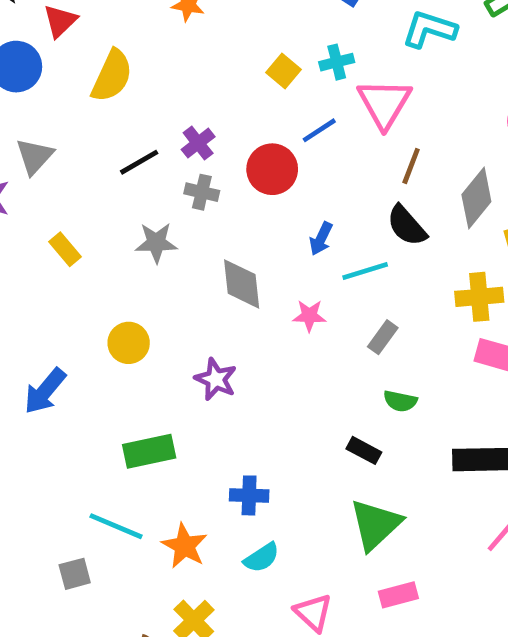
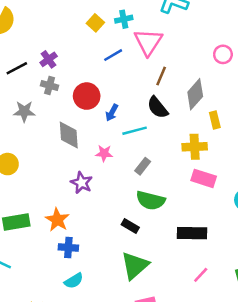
red circle: (272, 169) -> (87, 96), moved
purple star: (216, 379) -> (82, 183), moved
green semicircle: (400, 401) -> (151, 200), size x1.6
orange star: (185, 546) -> (57, 220), moved

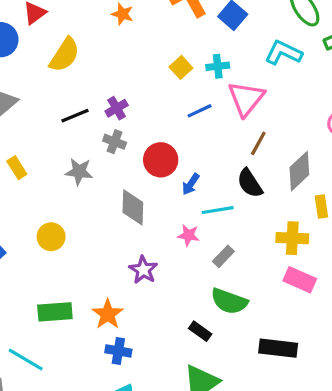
pink star: (104, 153) -> (188, 235), moved

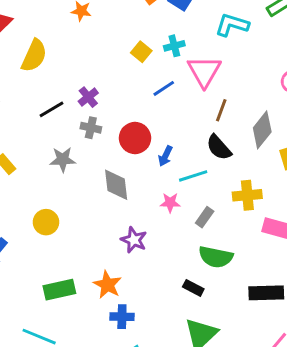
yellow cross: (292, 238) -> (247, 195), moved

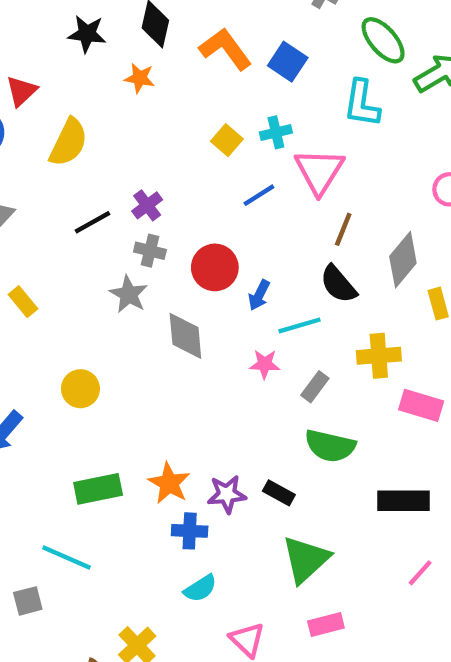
cyan L-shape: (232, 25) -> (362, 103), turned -100
gray star: (63, 159) -> (129, 294), moved, turned 30
purple star: (134, 240) -> (227, 494), moved, turned -30
black rectangle: (193, 288) -> (279, 493), moved

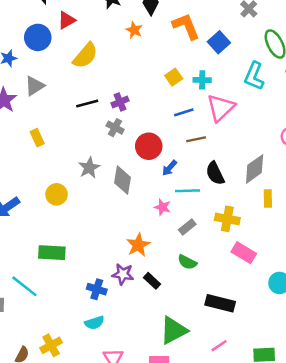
brown line: (343, 229) -> (196, 139), moved, turned 42
gray star: (129, 294) -> (89, 168), moved
green semicircle: (330, 446) -> (187, 262), size x0.7
orange star: (169, 483) -> (138, 245), moved
green triangle: (306, 559) -> (174, 330), moved

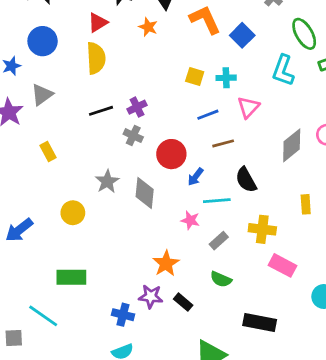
red triangle: (67, 20) -> (98, 23), moved
yellow semicircle: (85, 56) -> (96, 58), turned -40
yellow square: (174, 77) -> (195, 76), turned -35
pink triangle: (221, 108) -> (248, 107), size x0.7
gray diamond: (255, 169) -> (292, 145), moved

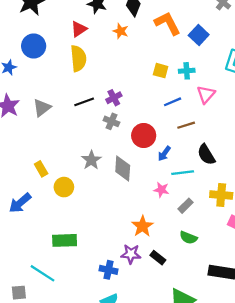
gray triangle: (42, 95) -> (42, 108), moved
yellow rectangle: (48, 152) -> (41, 169), moved

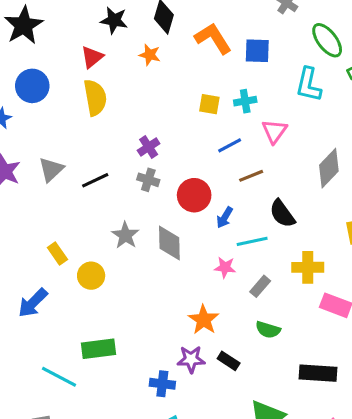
blue square: (199, 35) -> (257, 51), turned -36
black line: (84, 102) -> (95, 180), moved
cyan line: (43, 273) -> (59, 377), moved

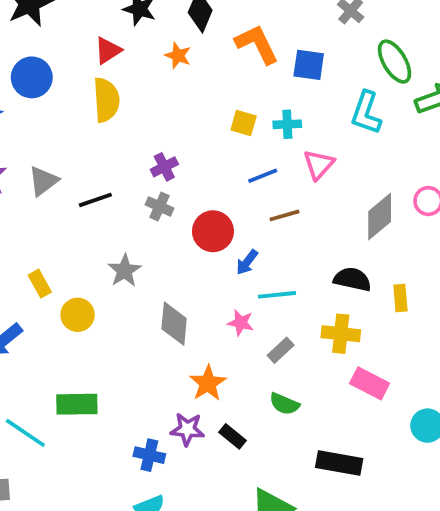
black semicircle: (282, 214) -> (352, 279), moved, turned 132
gray diamond: (169, 243) -> (174, 324), moved

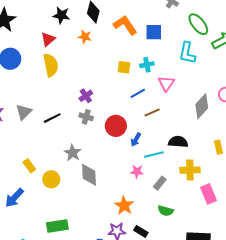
black semicircle: (352, 279) -> (178, 142), moved
gray diamond: (174, 324) -> (89, 175), moved
pink rectangle: (370, 383) -> (209, 194), turned 48

